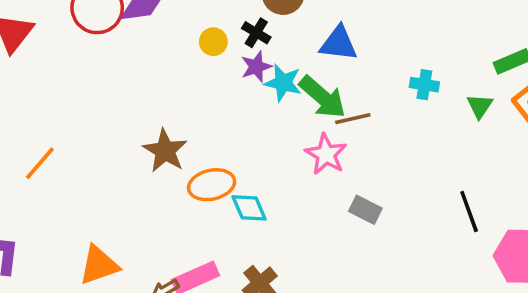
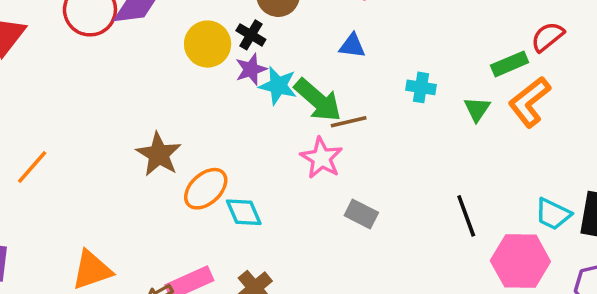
yellow circle: (213, 42) -> (208, 44), size x1.6
blue triangle: (339, 43) -> (352, 46), moved, size x0.7
orange ellipse: (212, 185) -> (206, 189), turned -30

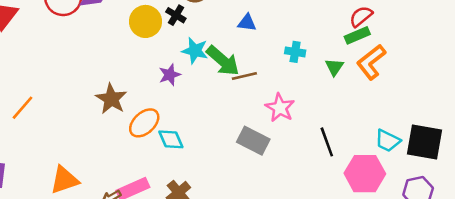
red semicircle: (548, 37) -> (361, 16), moved
purple star: (251, 69) -> (170, 75), moved
pink star: (321, 158) -> (280, 108), moved
gray rectangle: (361, 214) -> (253, 141), size x1.4

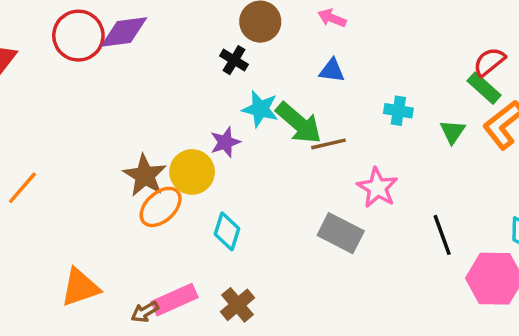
yellow circle: (145, 21) -> (192, 172), moved
green rectangle: (357, 35) -> (484, 88), turned 65
orange ellipse: (144, 123) -> (161, 207), moved
cyan diamond: (171, 139) -> (227, 231), turned 40

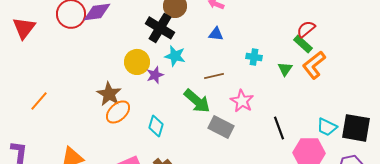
black cross: (234, 60) -> (160, 28), size x1.8
green arrow: (299, 123) -> (197, 101), moved
yellow circle: (192, 172) -> (137, 62), moved

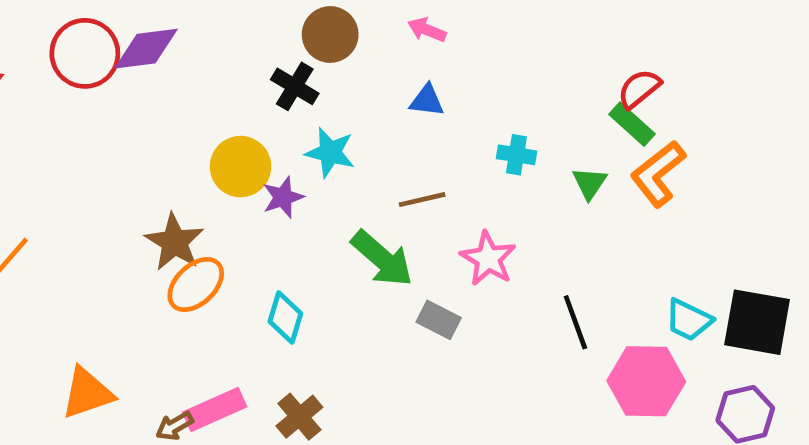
black cross: (160, 28) -> (295, 86), size x0.7
gray rectangle: (221, 127) -> (439, 320), size x0.7

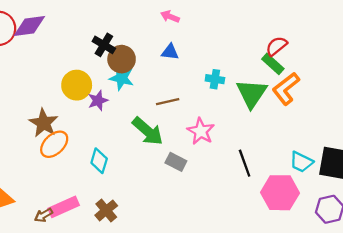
brown circle: (330, 35) -> (122, 59), moved
green triangle: (590, 183) -> (252, 93), size x1.8

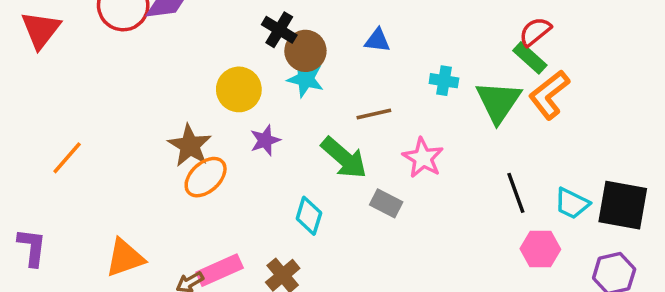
purple star: (98, 100) -> (265, 140), moved
cyan diamond: (99, 161) -> (309, 216), moved
black line: (245, 163) -> (516, 193), moved
pink hexagon: (280, 193) -> (540, 249), size x0.7

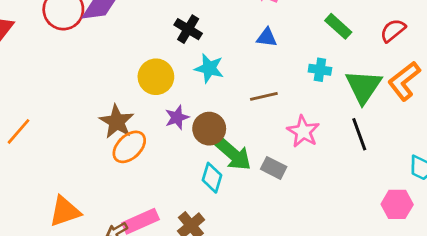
brown circle: (305, 51) -> (209, 129), moved
green rectangle: (530, 58) -> (338, 26), moved
green arrow: (344, 158) -> (233, 154), moved
black line: (516, 193) -> (359, 134), moved

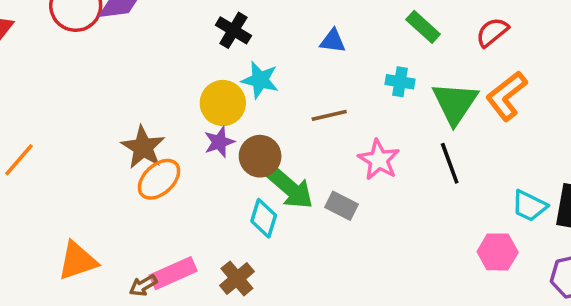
yellow circle: (156, 77) -> (223, 103), moved

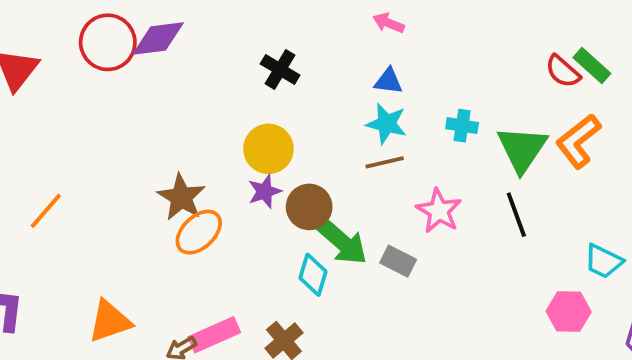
green rectangle: (423, 27) -> (592, 66), moved
red semicircle: (492, 32) -> (563, 71), turned -100
cyan star: (260, 80) -> (387, 124), moved

